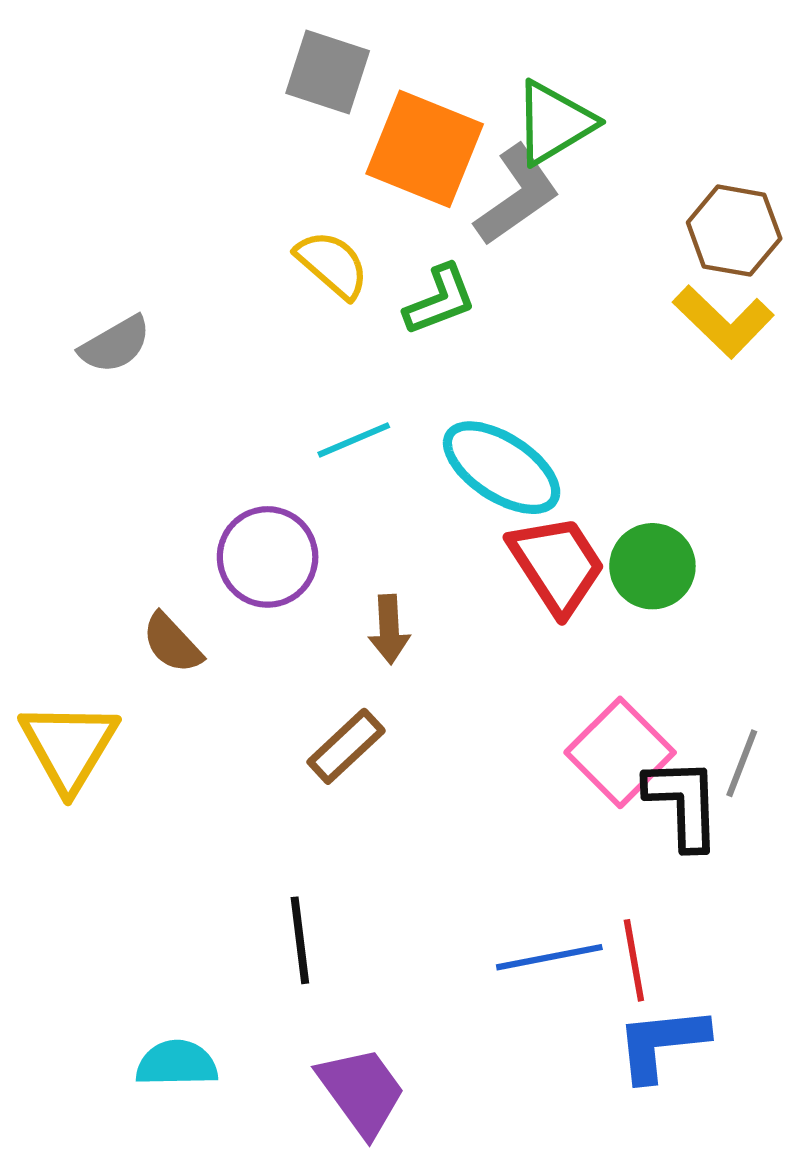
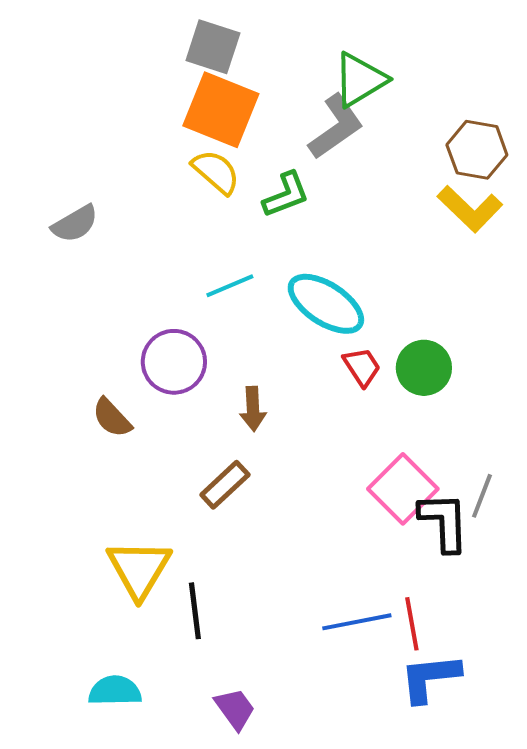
orange square: (425, 149) -> (221, 110), moved
red trapezoid: (557, 565) -> (362, 367), size x0.6
yellow triangle: (69, 746) -> (139, 569), moved
purple trapezoid: (361, 1091) -> (235, 709), size x0.7

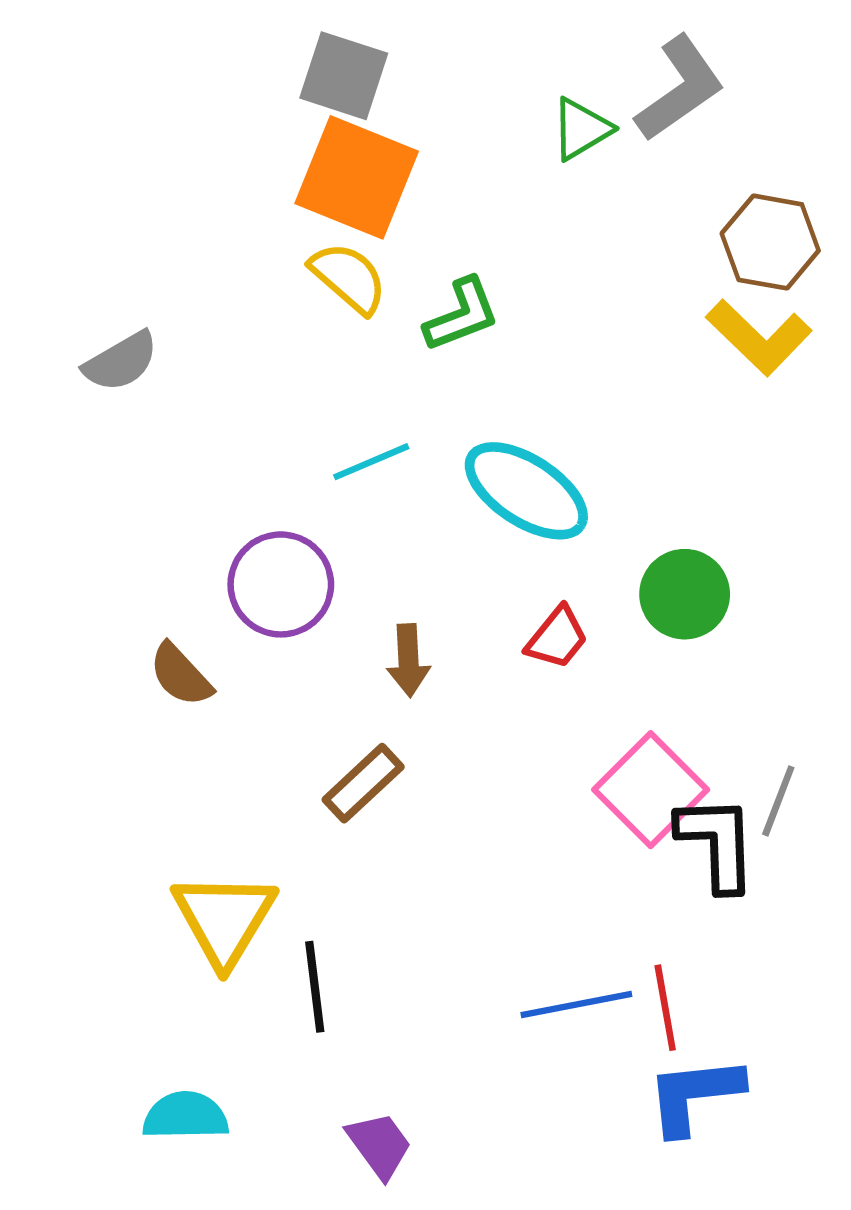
green triangle: (360, 80) -> (581, 129), size x0.7
gray L-shape: (336, 127) -> (680, 89), moved
red trapezoid: (362, 367) -> (557, 638), moved, turned 72

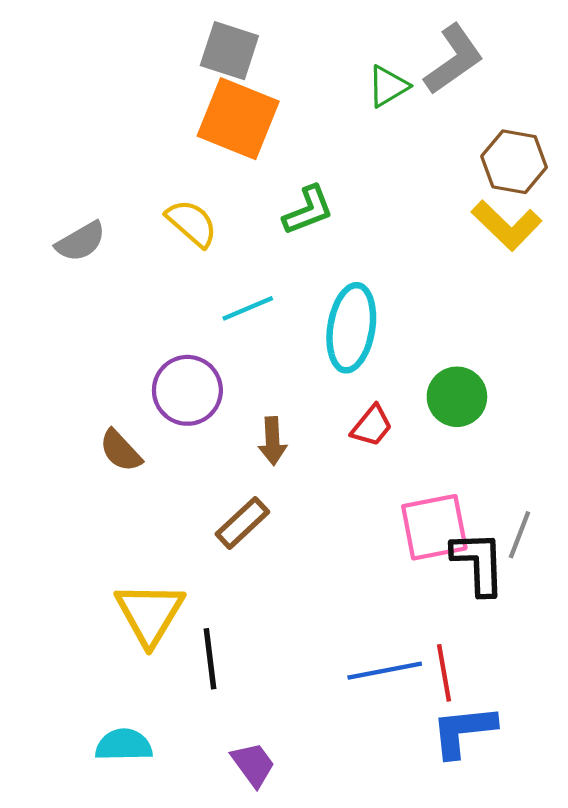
yellow semicircle: (349, 278) -> (192, 223), moved
cyan ellipse: (526, 491) -> (351, 328), turned 66
pink square: (651, 790) -> (434, 527), turned 34

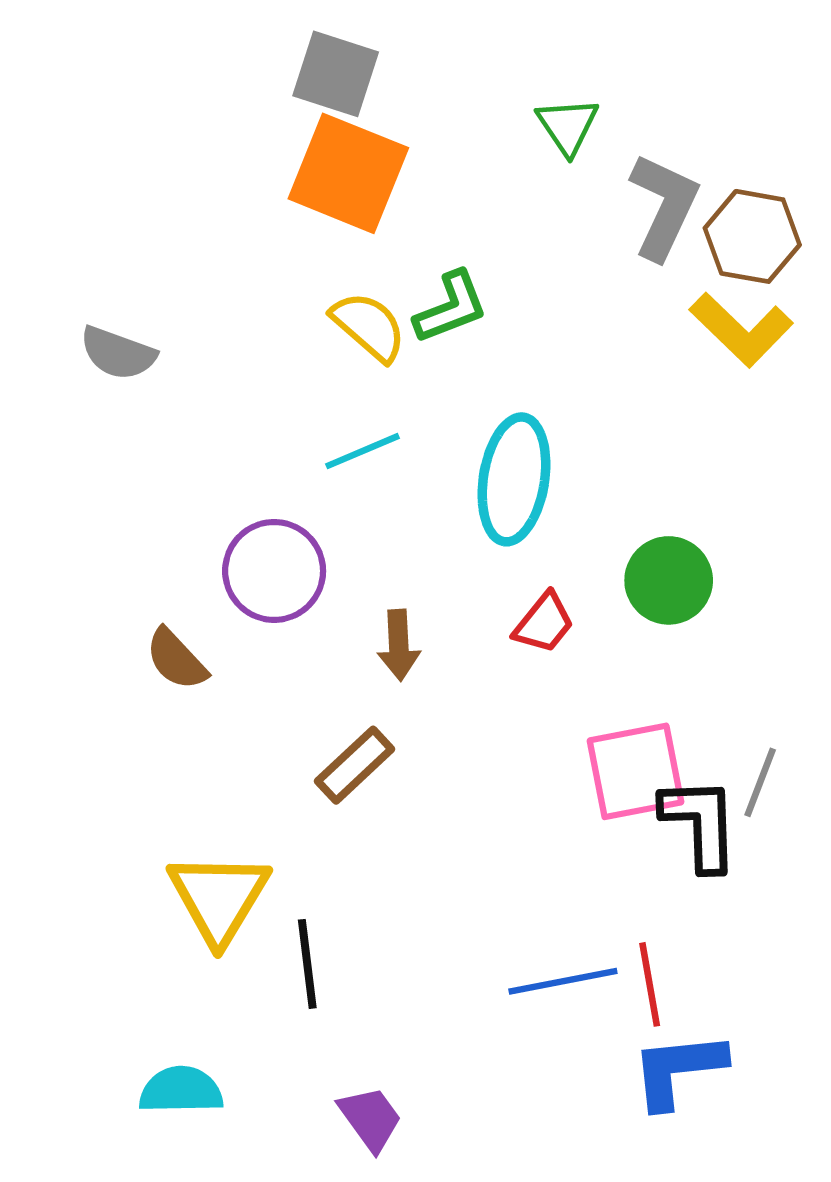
gray L-shape: (454, 59) -> (664, 206), moved, turned -30
green triangle: (388, 86) -> (568, 126), turned -33
yellow semicircle: (192, 223) -> (369, 326), moved
gray semicircle: (81, 242) -> (118, 353), turned 50

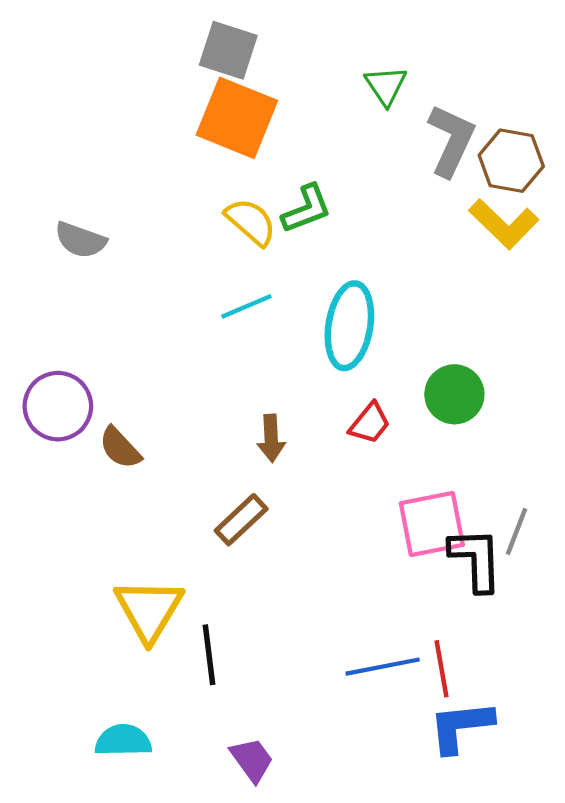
purple circle: (274, 571) -> (58, 406), moved

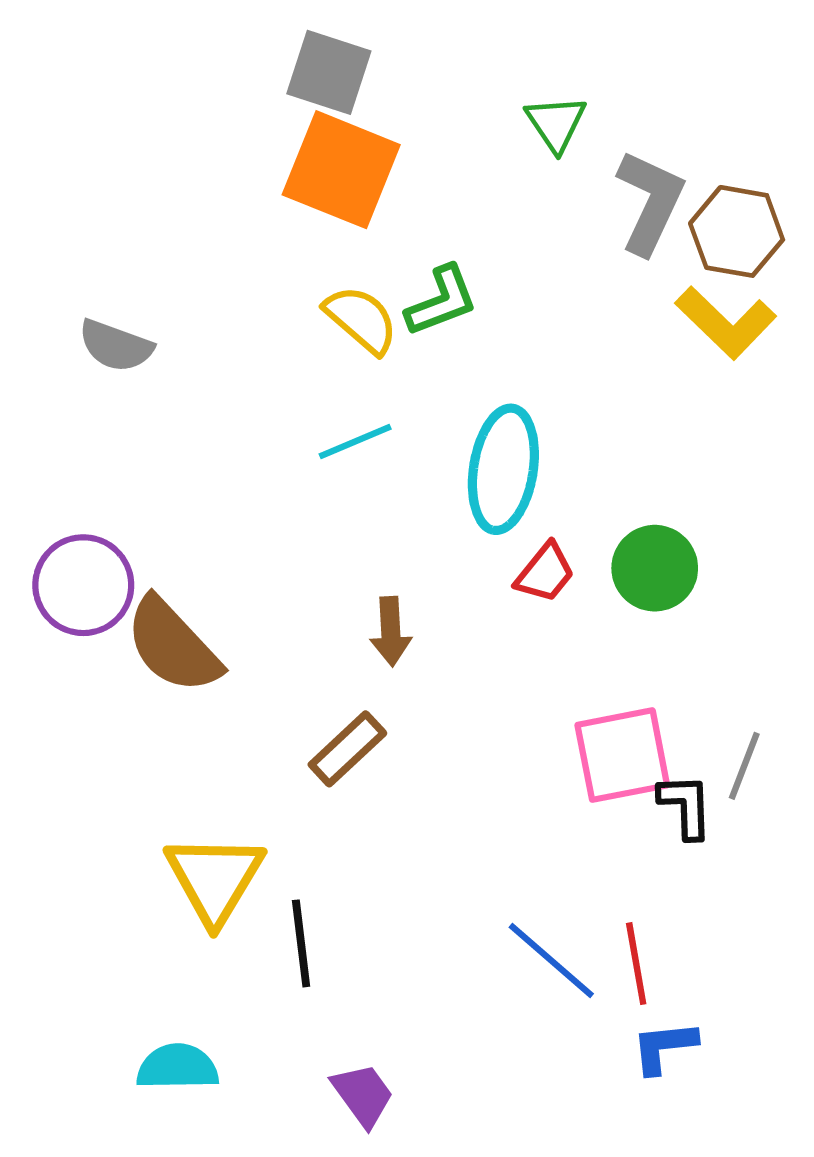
red trapezoid: (370, 423) -> (545, 573), moved
brown semicircle: (120, 448) -> (173, 645), size x1.6
black L-shape: (476, 559) -> (686, 806), size x0.7
blue line: (383, 667) -> (551, 960), turned 52
blue L-shape: (461, 727) -> (664, 1047), size x0.7

